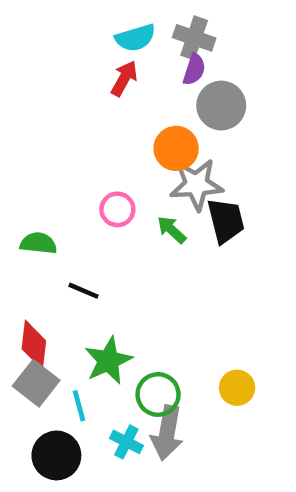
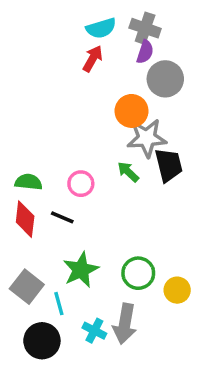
pink circle: (117, 209) -> (81, 184), moved
red diamond: (34, 345) -> (25, 219), moved
green circle: (158, 395) -> (138, 273), moved

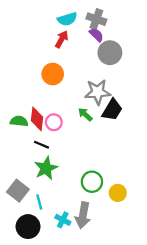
purple semicircle: (145, 52) -> (96, 35), turned -64
orange circle: (132, 111) -> (53, 74), moved
black trapezoid: (169, 165) -> (112, 110), turned 45
red diamond: (25, 219) -> (37, 119), moved
green star: (81, 270) -> (46, 168), moved

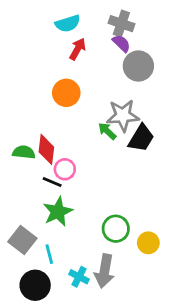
cyan semicircle: (67, 19) -> (68, 24), moved
green arrow: (85, 114) -> (107, 131), moved
pink circle: (54, 122) -> (65, 169), moved

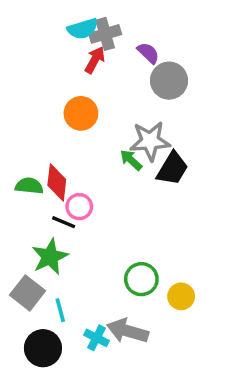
gray cross: (121, 24) -> (105, 34), moved, turned -35
green star: (58, 212) -> (50, 257), moved
gray arrow: (104, 271) -> (128, 331), turned 96

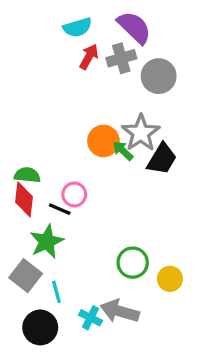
gray cross: (105, 34) -> (121, 58), moved
purple semicircle: (148, 53) -> (134, 27), moved, size x1.6
orange circle: (81, 113) -> (103, 141), moved
gray star: (150, 141) -> (141, 133), turned -30
red diamond: (57, 182) -> (24, 199), moved

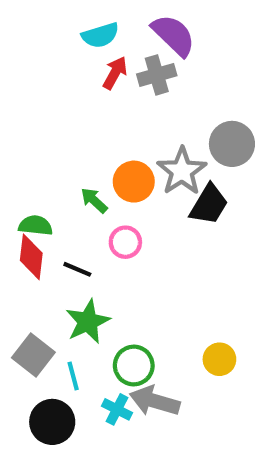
gray circle: (159, 76) -> (232, 144), moved
green arrow: (123, 151) -> (94, 200), moved
pink circle: (74, 194) -> (125, 242), moved
green star: (47, 242) -> (88, 322), moved
green circle: (133, 263) -> (134, 365), moved

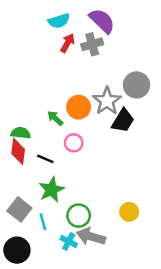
black circle: (52, 422) -> (17, 250), moved

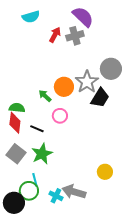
cyan semicircle: (59, 21) -> (31, 17), moved
gray square: (19, 209) -> (16, 154), moved
green circle: (79, 216) -> (29, 191), moved

